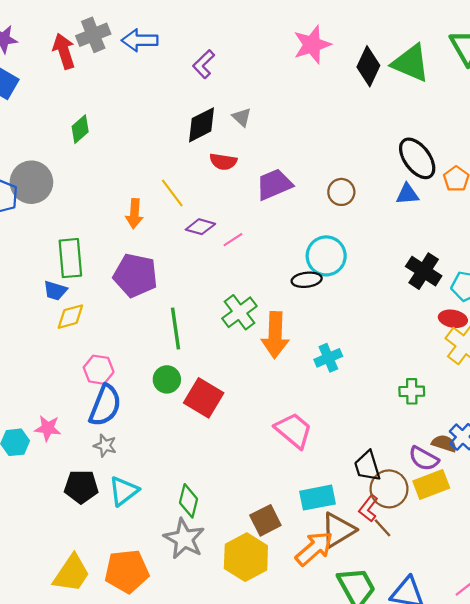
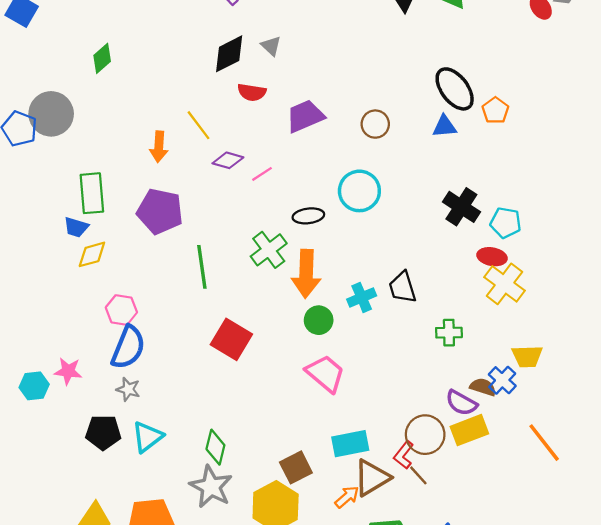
black ellipse: (307, 280) -> (308, 216), moved
green circle: (167, 379) -> (319, 320), moved
black trapezoid: (367, 466) -> (402, 287), moved
orange arrow: (314, 548) -> (347, 497), size x0.6

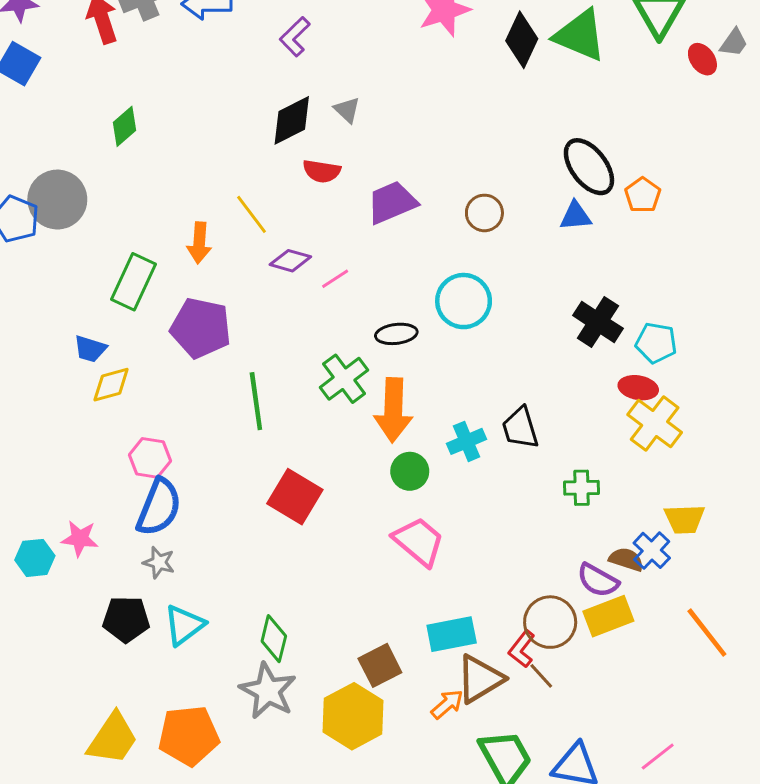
green rectangle: (92, 193) -> (134, 282), moved, turned 30

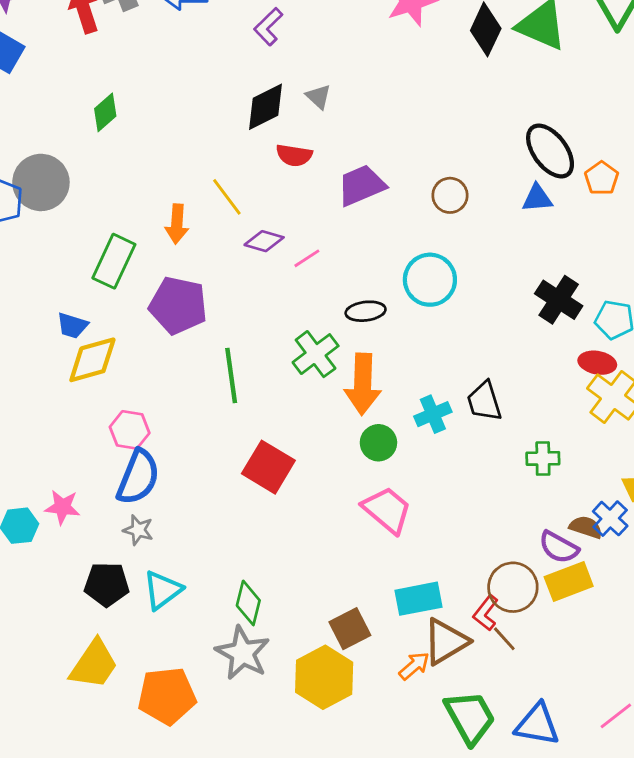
yellow diamond: (111, 385) -> (92, 360), size x1.4
yellow trapezoid: (113, 739) -> (94, 664), moved

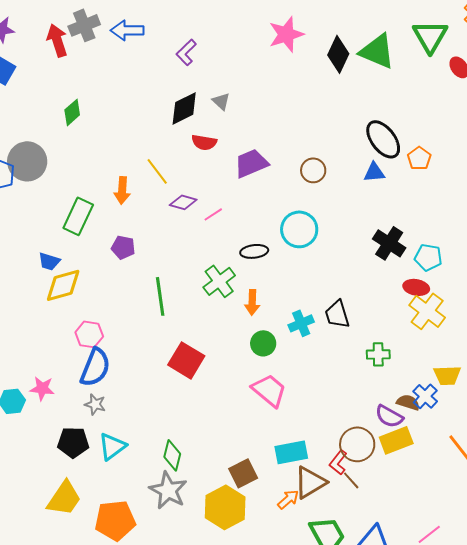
purple pentagon: (178, 305) -> (123, 247), size x0.6
orange arrow: (363, 384) -> (252, 302), size x0.6

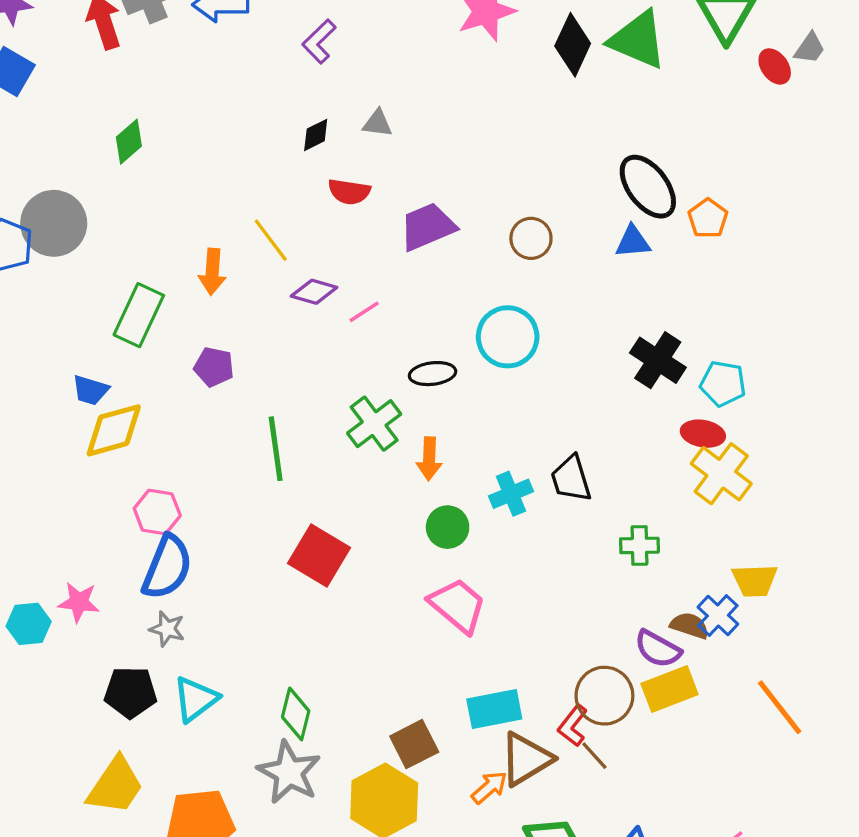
gray triangle: (221, 101) -> (377, 123), turned -36
black diamond: (184, 108) -> (316, 135), size x0.6

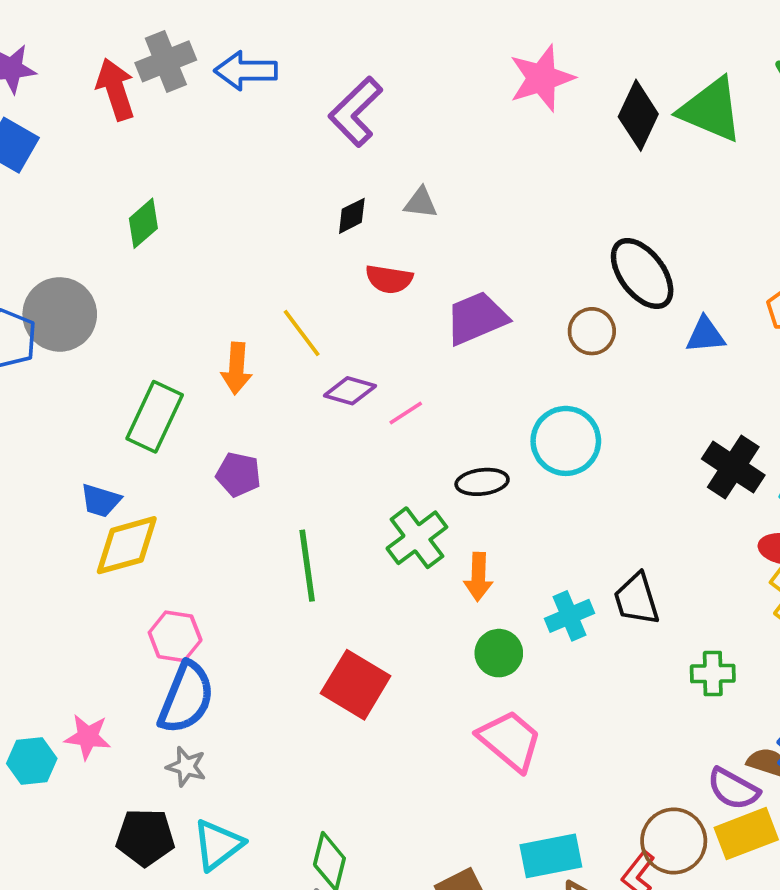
purple L-shape: (319, 41) -> (356, 112), size x1.4
black ellipse: (648, 187) -> (642, 274), moved

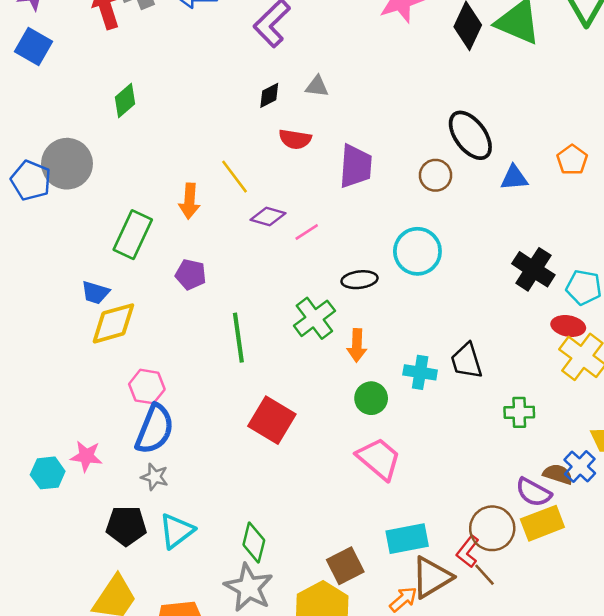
purple trapezoid: (476, 318) -> (356, 166), turned 117
cyan cross: (570, 616) -> (420, 372), turned 32

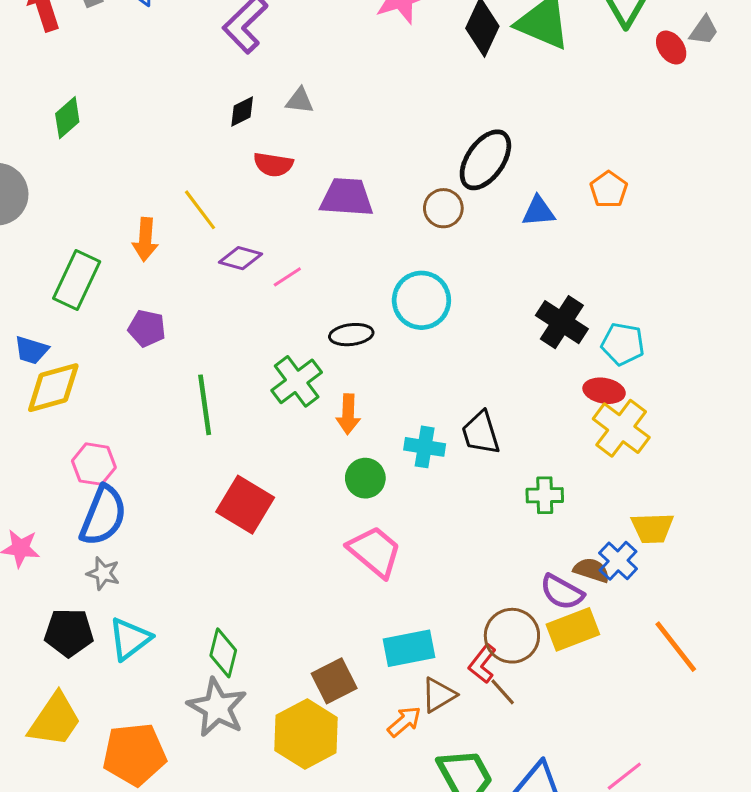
black ellipse: (470, 135) -> (485, 160), turned 72
purple trapezoid: (356, 166) -> (347, 197), turned -90
brown triangle: (432, 577) -> (439, 695), size x0.7

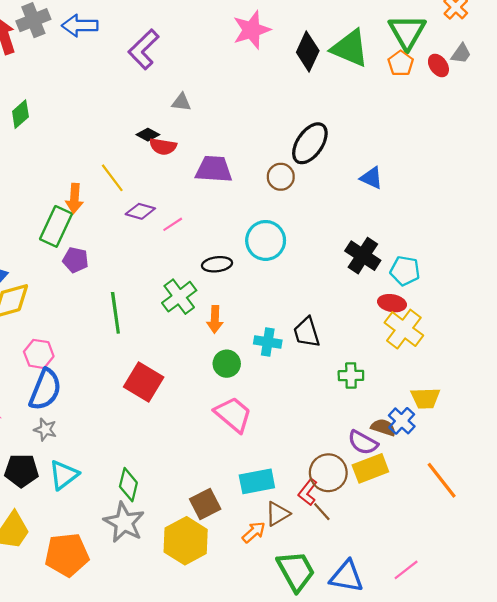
black diamond: (242, 111) -> (148, 135), moved, turned 55
orange pentagon: (609, 189) -> (401, 63), moved
blue triangle: (538, 211) -> (371, 178), moved, turned 30
green rectangle: (77, 280) -> (56, 226), moved

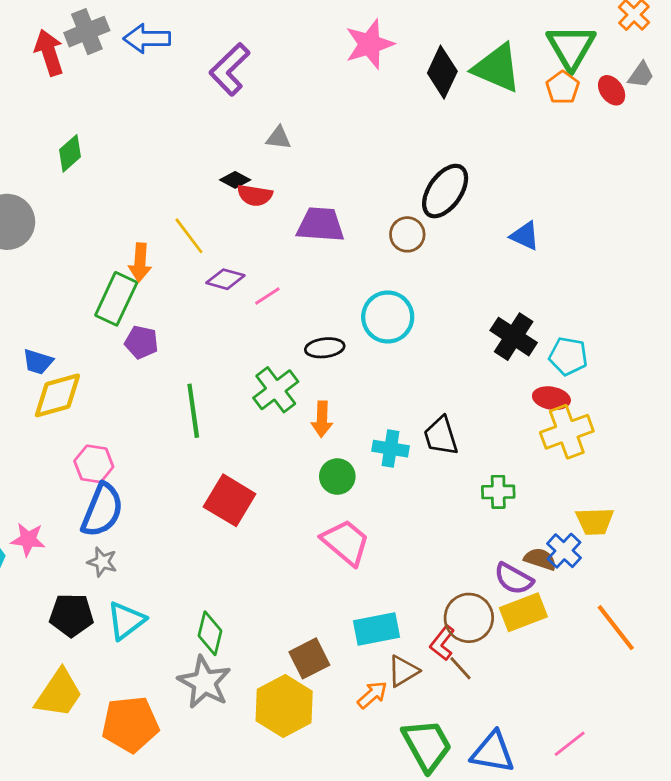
yellow cross: (404, 329) -> (567, 432), turned 33

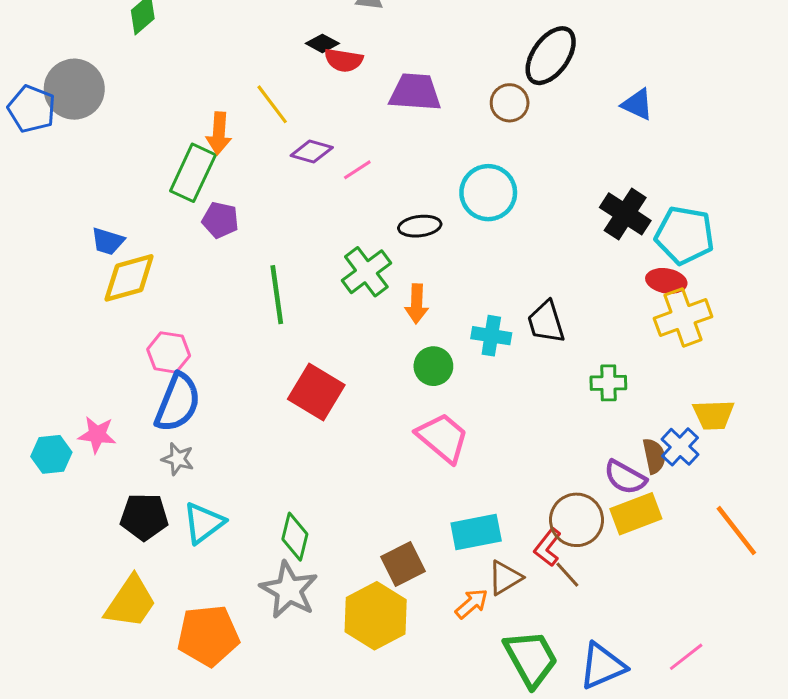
cyan pentagon: (568, 356) -> (685, 235), size x1.4
brown semicircle: (540, 559) -> (654, 456), turned 60
blue triangle: (493, 752) -> (602, 666), turned -33

